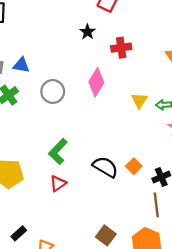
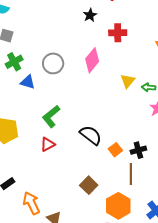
blue triangle: (21, 65) -> (28, 82), moved
orange square: (134, 166) -> (115, 150), moved
brown square: (106, 235) -> (89, 185), moved

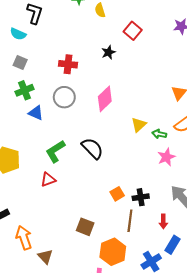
red cross: (118, 33) -> (68, 64), moved
black semicircle: (91, 135) -> (92, 148), moved
brown square: (89, 185) -> (85, 227), turned -30

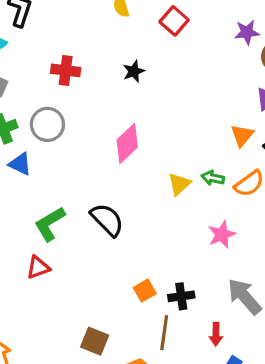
red square: (133, 31) -> (174, 21), moved
red cross: (68, 64) -> (66, 70), moved
gray circle: (64, 97) -> (47, 124), moved
green arrow: (159, 134) -> (213, 178), moved

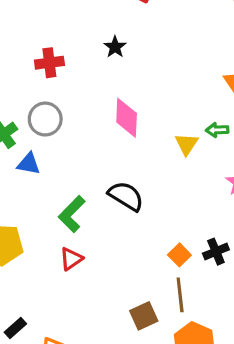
pink diamond: (127, 143) -> (127, 118), turned -30
brown line: (164, 333) -> (180, 295), moved
brown square: (95, 341) -> (144, 316), turned -32

